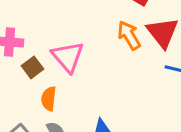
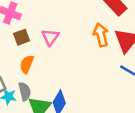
pink triangle: (68, 57) -> (50, 37), size x0.7

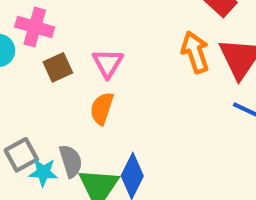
orange semicircle: (27, 64) -> (102, 108), moved

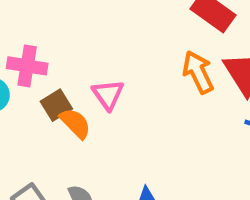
orange semicircle: (102, 108) -> (75, 123), moved, turned 124

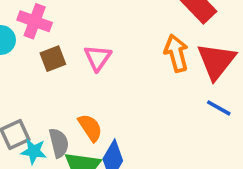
orange semicircle: (75, 123) -> (90, 128), moved

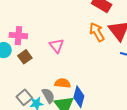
brown square: (53, 59) -> (25, 57), moved
orange semicircle: (90, 128) -> (63, 83), turned -35

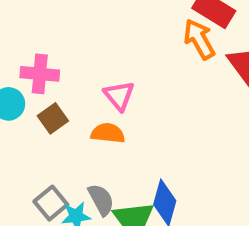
orange arrow: (97, 32) -> (199, 39), moved
orange semicircle: (63, 83) -> (108, 133), moved

